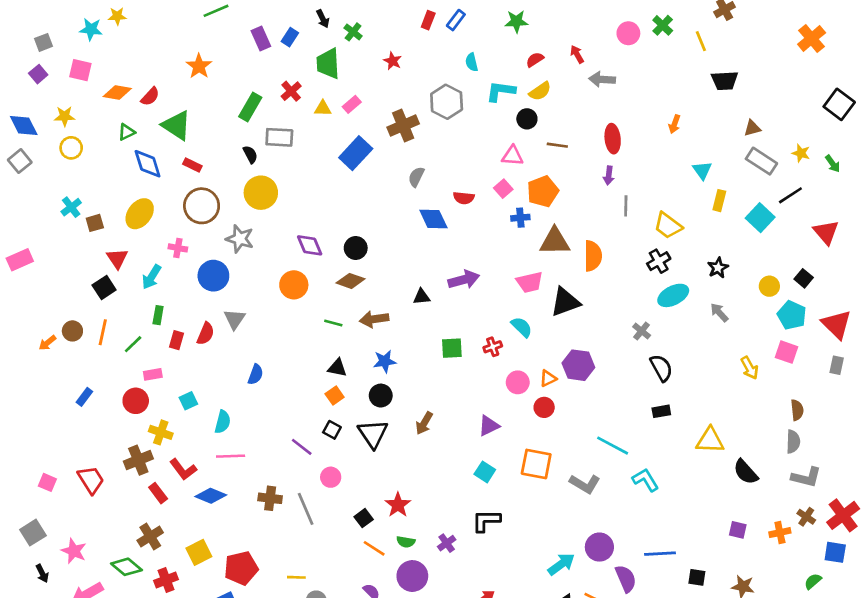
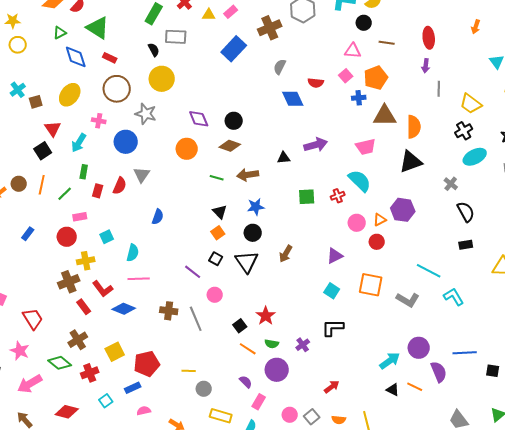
black triangle: (565, 302) -> (411, 162), moved
cyan semicircle: (522, 327) -> (360, 181), size x1.4
black triangle: (337, 368) -> (220, 212), turned 35
yellow cross: (161, 432) -> (86, 261), turned -30
red trapezoid: (91, 480) -> (33, 319), moved

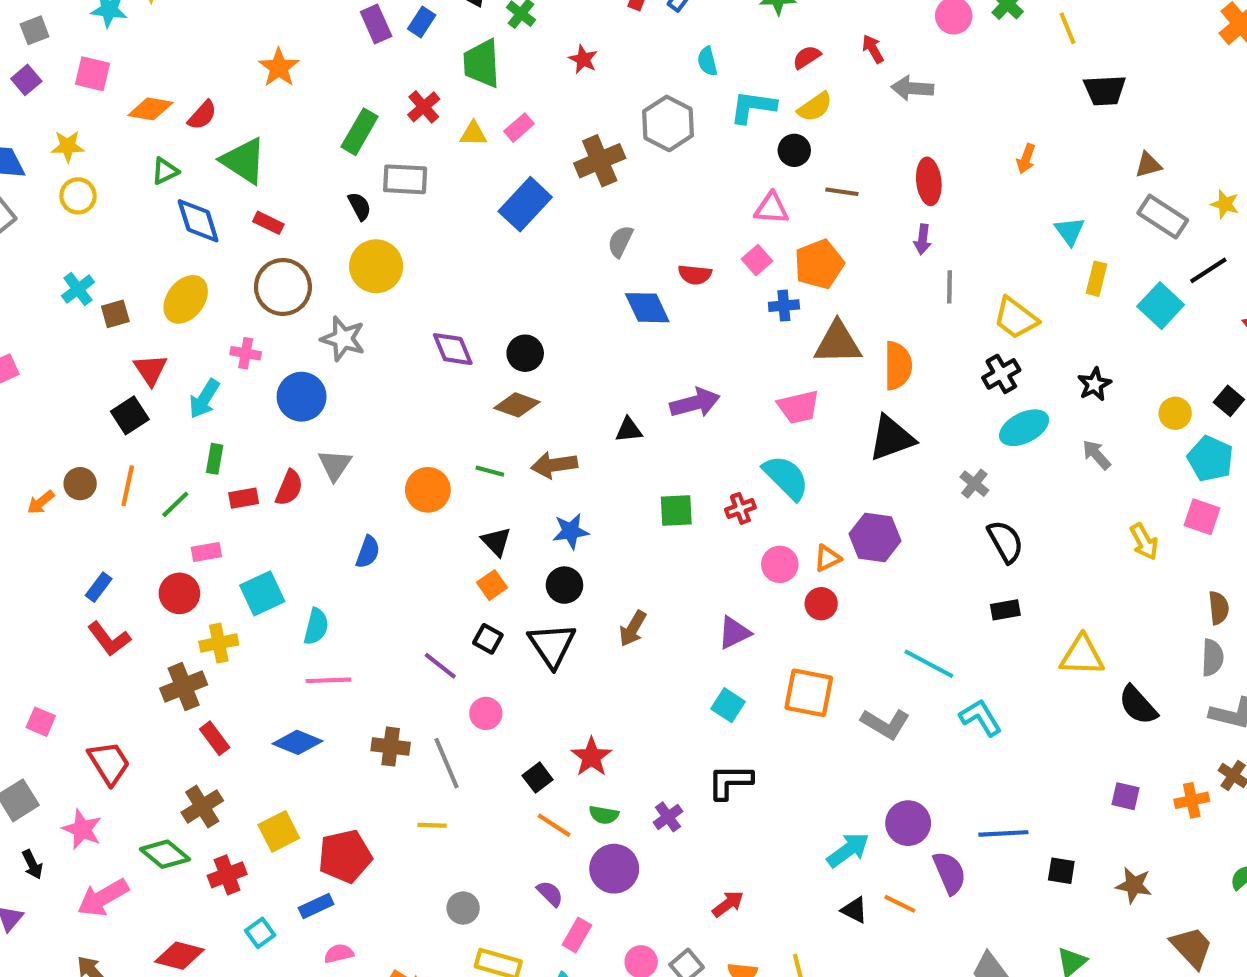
orange circle: (187, 149) -> (428, 490), moved
red rectangle: (98, 191) -> (244, 498), turned 64
cyan square: (107, 237) -> (262, 593), size x1.5
red L-shape: (103, 289) -> (109, 639), moved
yellow line: (189, 371) -> (432, 825), moved

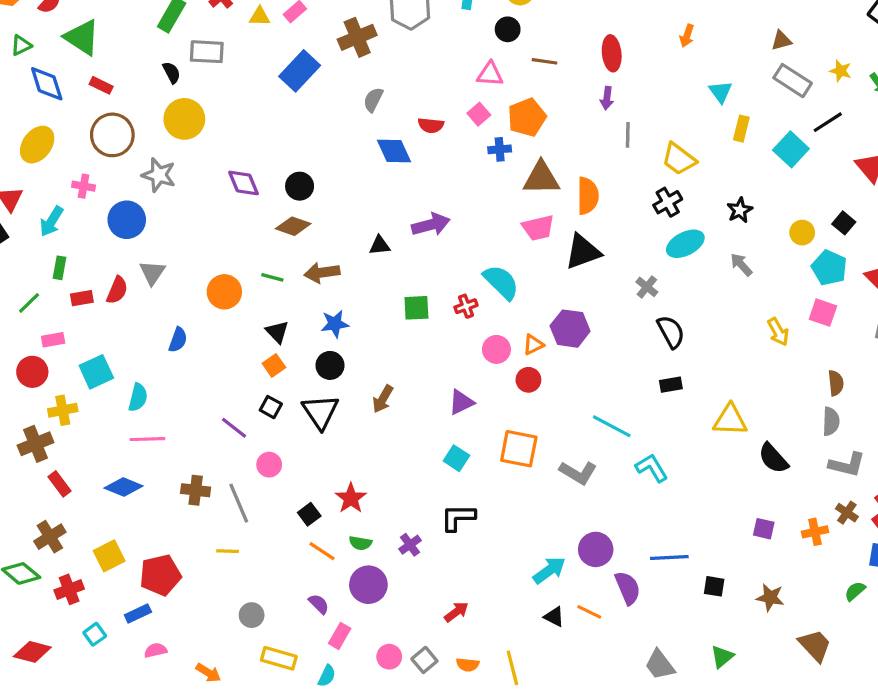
pink trapezoid: (798, 407) -> (538, 228), moved

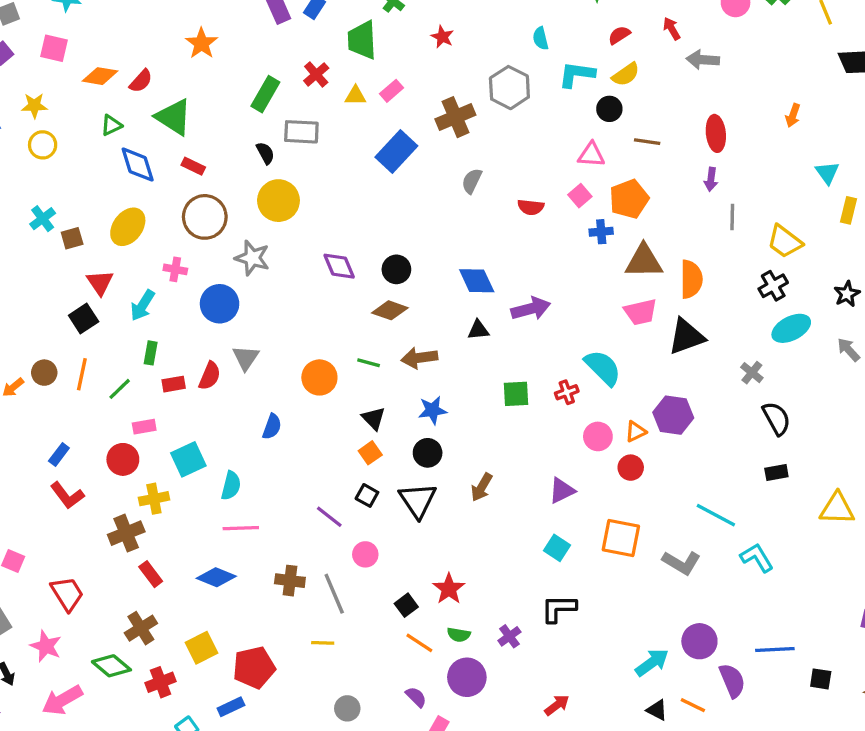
blue diamond: (394, 151) -> (477, 281), moved

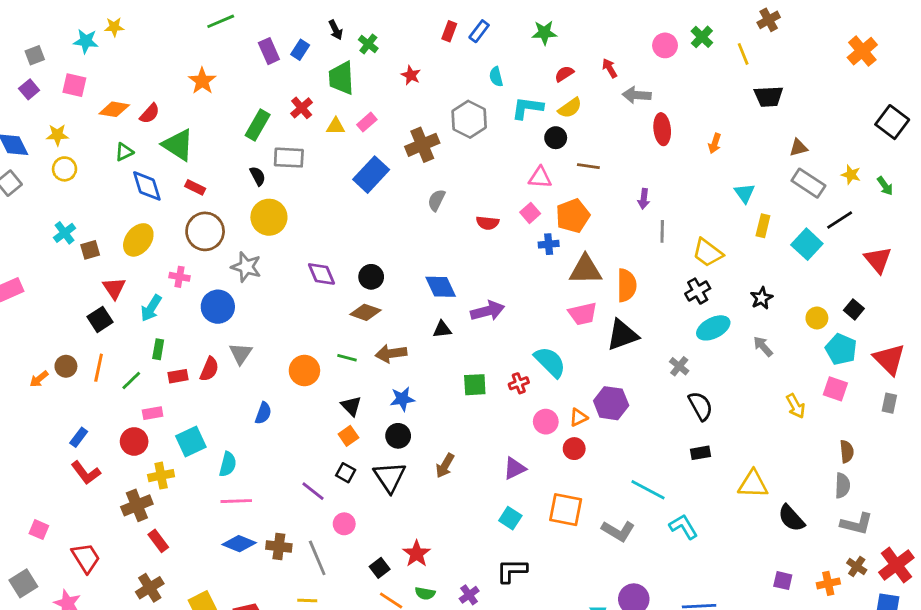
red ellipse: (716, 133) -> (662, 129), moved
blue diamond: (216, 577) -> (239, 544), moved

